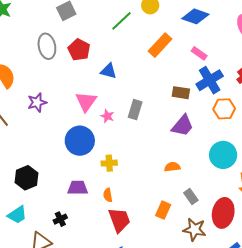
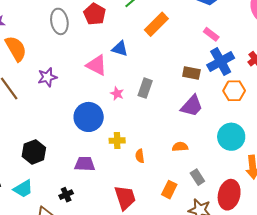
orange rectangle: (160, 45) -> (156, 24), moved
red pentagon: (79, 50) -> (95, 14), moved
pink triangle: (86, 102) -> (97, 65), moved, turned -40
orange semicircle: (108, 195) -> (140, 156), moved

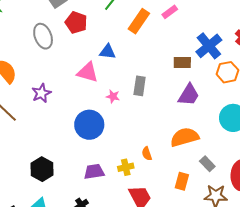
pink rectangle: (211, 34) -> (170, 12), moved, turned -63
yellow cross: (117, 141) -> (126, 167), moved
orange semicircle: (180, 147) -> (185, 137), size x1.8

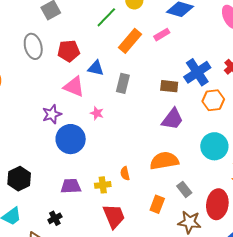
red pentagon: (76, 22) -> (69, 51), moved, turned -30
gray rectangle: (140, 86) -> (123, 83), moved
purple star: (41, 93) -> (52, 114), moved

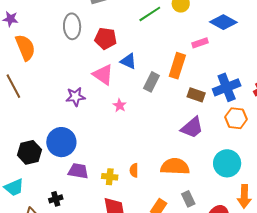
orange rectangle: (130, 41) -> (177, 66), moved, turned -35
blue circle: (71, 139) -> (61, 142), moved

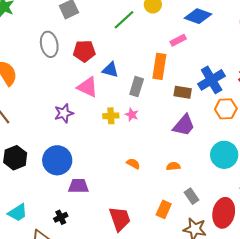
pink star: (120, 105) -> (132, 115), moved
black hexagon: (29, 152) -> (15, 158), moved
orange semicircle: (175, 167) -> (173, 166), size x0.5
orange semicircle: (134, 170) -> (133, 164), moved, turned 128
yellow cross: (110, 177) -> (111, 116), moved

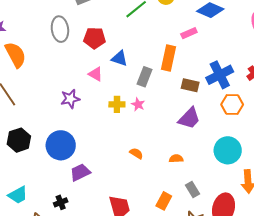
pink triangle: (88, 87) -> (96, 74), size x0.7
purple trapezoid: (78, 186) -> (80, 172), turned -30

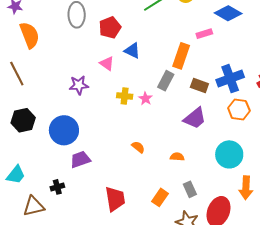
red pentagon: (95, 38) -> (110, 28), turned -30
gray rectangle: (145, 77) -> (166, 81), moved
cyan trapezoid: (18, 195) -> (16, 175), turned -30

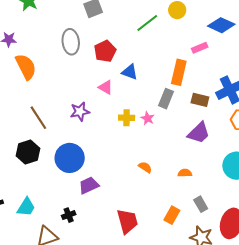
brown line: (17, 74) -> (38, 118), moved

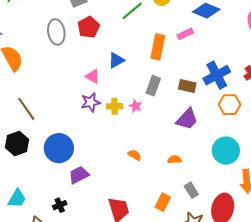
red pentagon: (105, 51) -> (89, 27), moved
blue triangle: (130, 72) -> (116, 60), turned -48
orange rectangle: (179, 72) -> (158, 47), moved
purple star: (80, 112) -> (91, 102), moved

